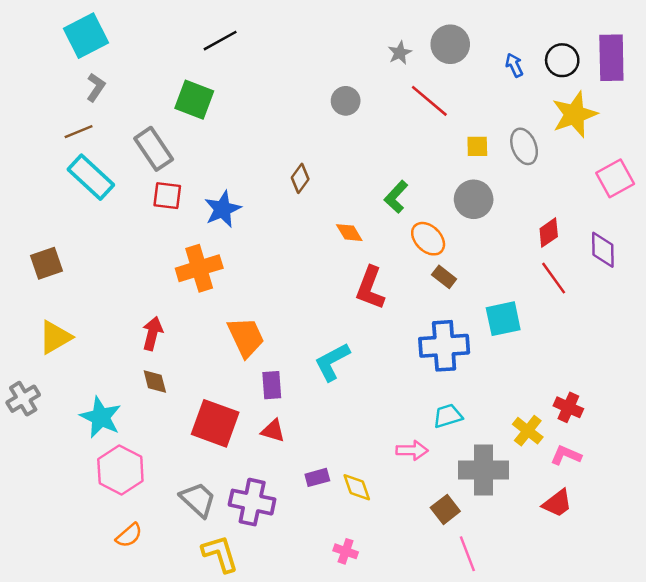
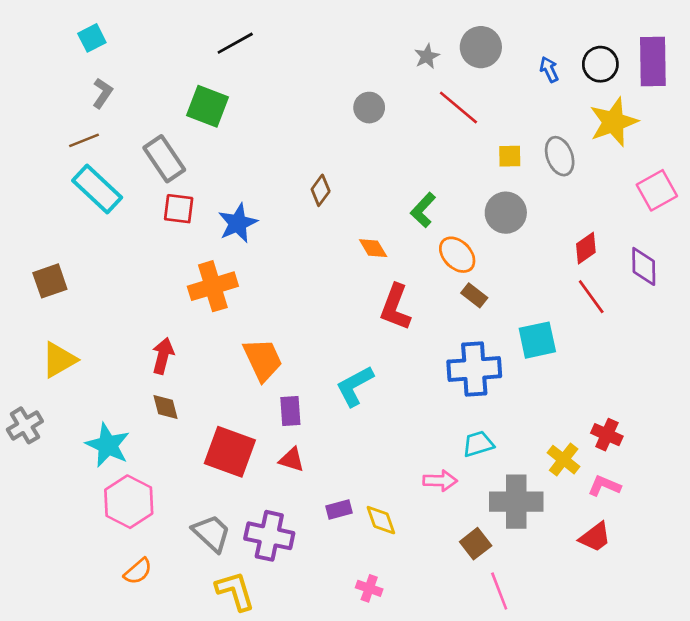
cyan square: (86, 36) -> (92, 38), size x0.6

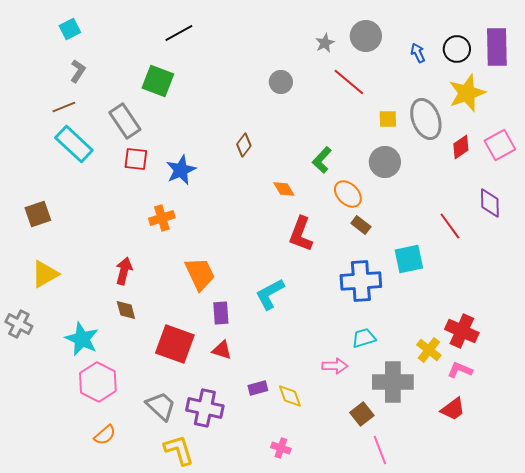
gray ellipse: (560, 156) -> (426, 119), size x1.4
red diamond: (586, 248) -> (461, 147), moved
orange cross: (213, 286) -> (162, 218), size x0.7
gray cross: (25, 425) -> (19, 324), turned -32
red cross: (607, 435) -> (462, 331), size x1.4

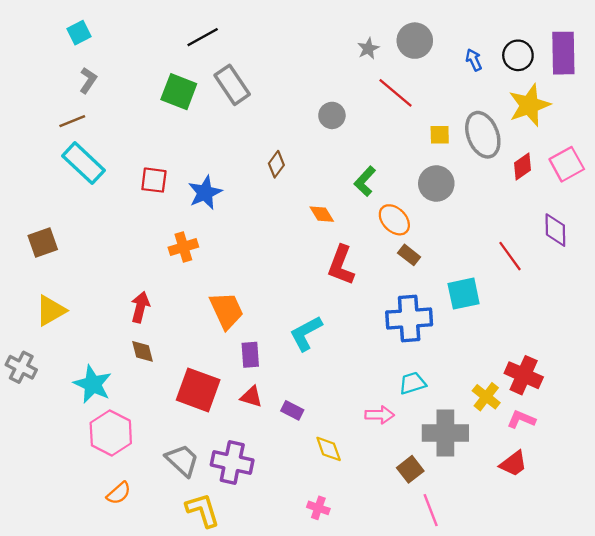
gray circle: (281, 82) -> (332, 115), moved
gray rectangle: (125, 121) -> (232, 85), moved
purple rectangle: (258, 388) -> (292, 410), moved, turned 42

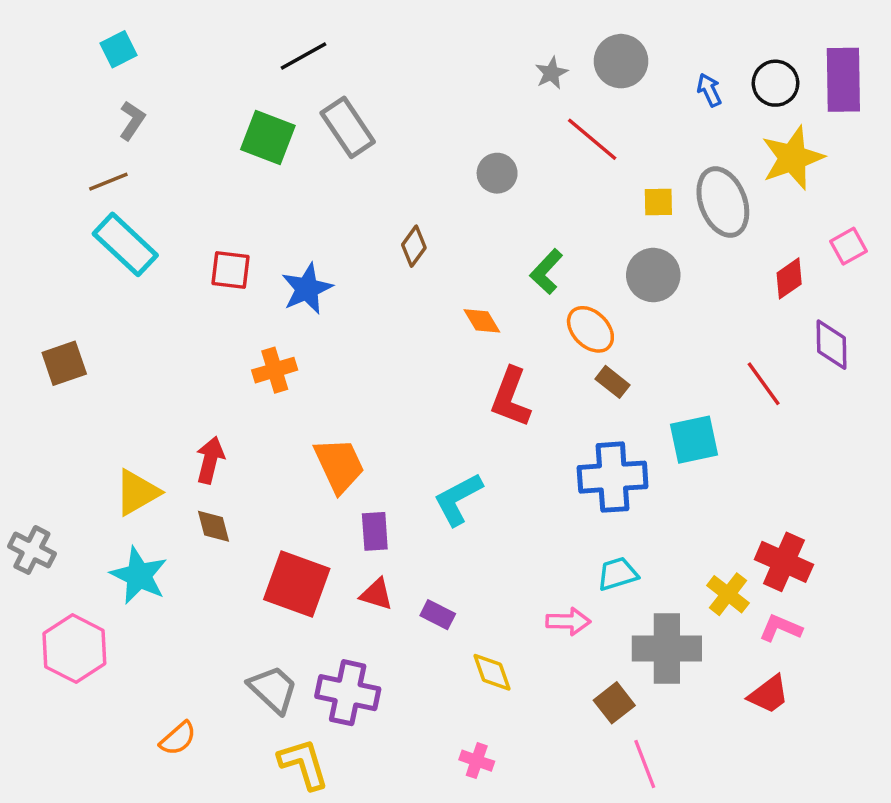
pink square: (567, 164) -> (849, 246), size x0.7
red diamond: (523, 166) -> (789, 278), moved
yellow triangle: (51, 311) -> (137, 492), moved
pink hexagon: (111, 433) -> (74, 649), moved

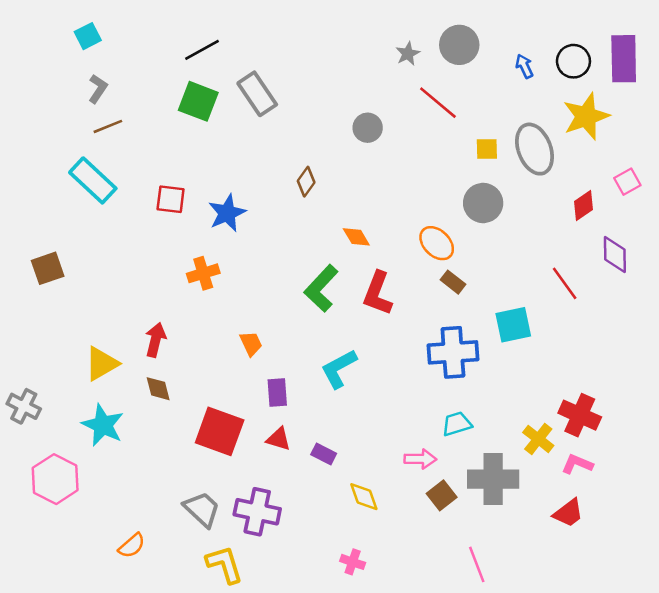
black line: (304, 56) -> (202, 50), moved
brown line: (108, 182) -> (108, 126), moved
green L-shape: (546, 272) -> (321, 288), moved, size x1.4
orange trapezoid: (339, 465) -> (251, 344), size x0.6
brown square: (614, 703) -> (442, 495), moved

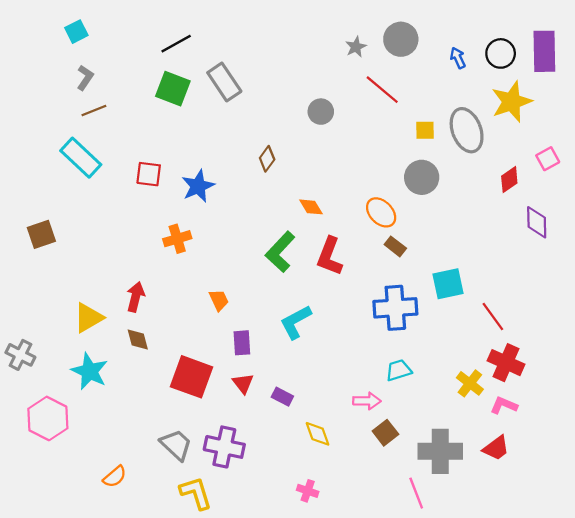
red line: (565, 283) -> (493, 317), moved
red triangle: (279, 439) -> (243, 383), turned 35
gray cross: (493, 479) -> (440, 451), moved

